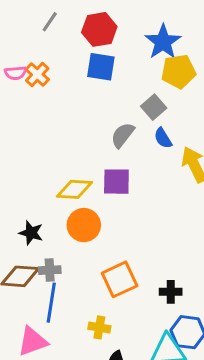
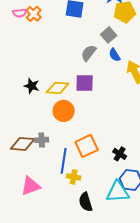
black star: (31, 233) -> (32, 86), moved
black cross: (171, 292) -> (120, 154), turned 32
blue line: (51, 303) -> (64, 161), moved

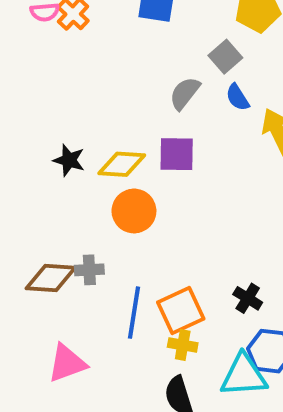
orange square: (87, 146) -> (181, 310), moved
yellow cross: (74, 177) -> (183, 345), moved

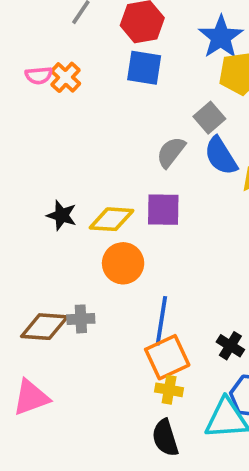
blue semicircle: (238, 97) -> (221, 156), size x1.5
blue line: (134, 313) -> (161, 321), moved
pink triangle: (67, 363) -> (31, 397), moved

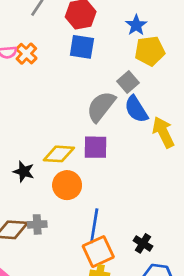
blue star: (221, 37) -> (136, 25), size x0.7
gray semicircle: (171, 152) -> (101, 106), size x1.4
black star: (62, 215) -> (24, 172), moved

